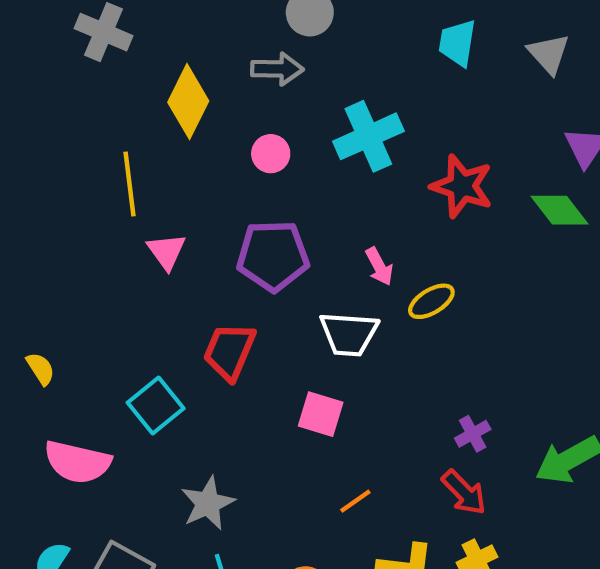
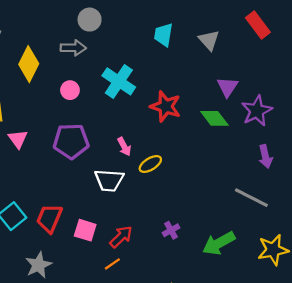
cyan cross: (368, 136) -> (119, 81), turned -32
red trapezoid: (229, 351) -> (49, 218), moved
pink square: (321, 414) -> (85, 230), moved
red arrow: (464, 492) -> (121, 237), moved, turned -90

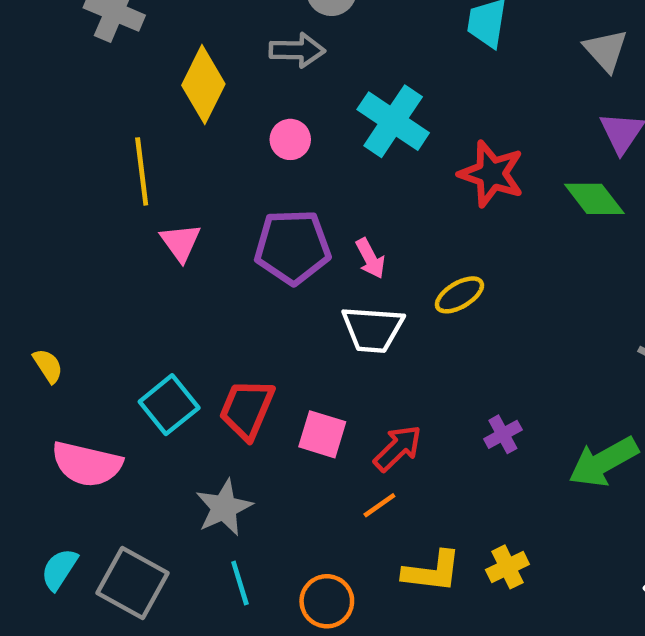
gray triangle: (209, 40) -> (606, 50), moved
pink arrow: (124, 147) -> (370, 258), moved

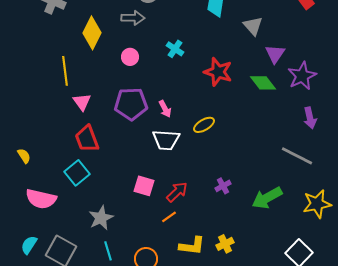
gray triangle: (606, 50) -> (253, 26), moved
cyan cross: (393, 121) -> (175, 49), size x0.6
red trapezoid: (247, 409) -> (87, 139), moved, turned -44

